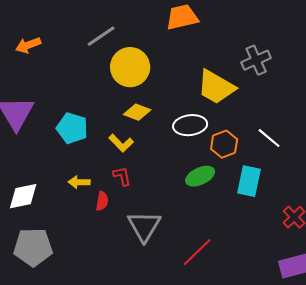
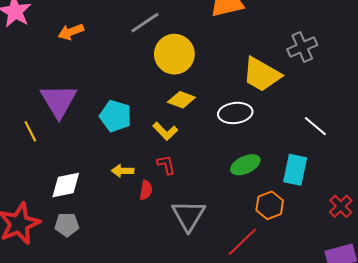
orange hexagon: (224, 144) -> (270, 205), moved
gray pentagon: (33, 247) -> (67, 225), moved, size x0.6

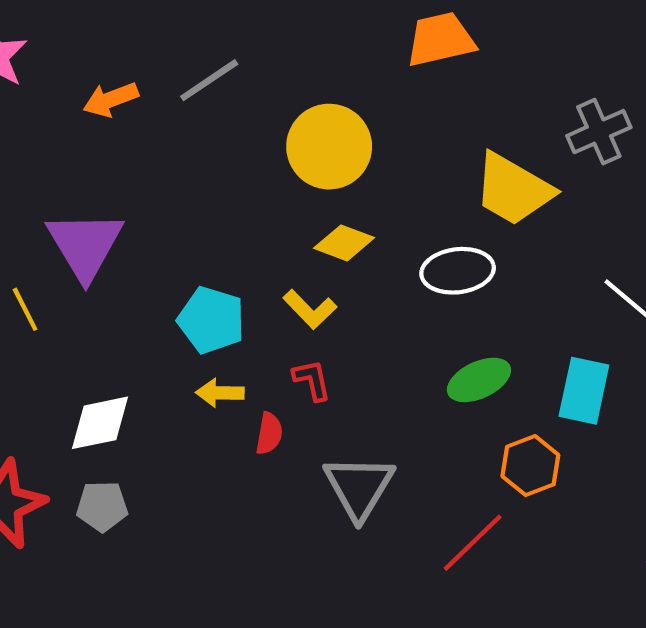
gray line: (145, 23) -> (209, 80), moved
cyan pentagon: (116, 116) -> (211, 320), moved

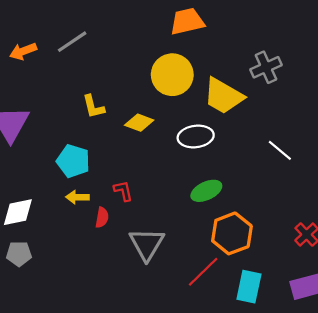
yellow circle: (329, 147) -> (172, 75), moved
yellow L-shape: (310, 309) -> (93, 107), moved, turned 30
cyan rectangle: (584, 391) -> (249, 287), moved
orange hexagon: (530, 466) -> (232, 233), size x1.4

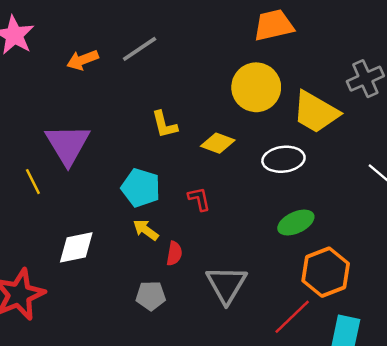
red L-shape: (123, 191) -> (199, 199), moved
yellow arrow: (77, 197) -> (146, 230), turned 35
gray pentagon: (19, 254) -> (151, 296), moved

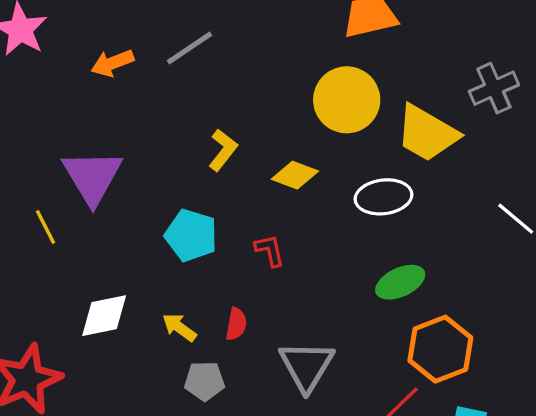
yellow L-shape: (164, 125) -> (223, 150), turned -128
yellow arrow: (146, 230) -> (179, 327), moved

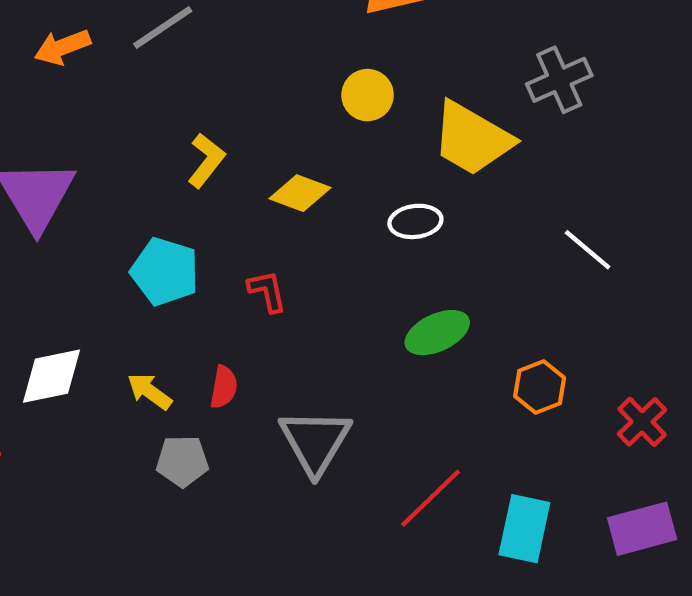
yellow circle: (347, 100) -> (368, 95), size x0.6
white ellipse: (383, 197) -> (415, 221), size x0.7
orange hexagon: (440, 349) -> (540, 387), moved, size x0.6

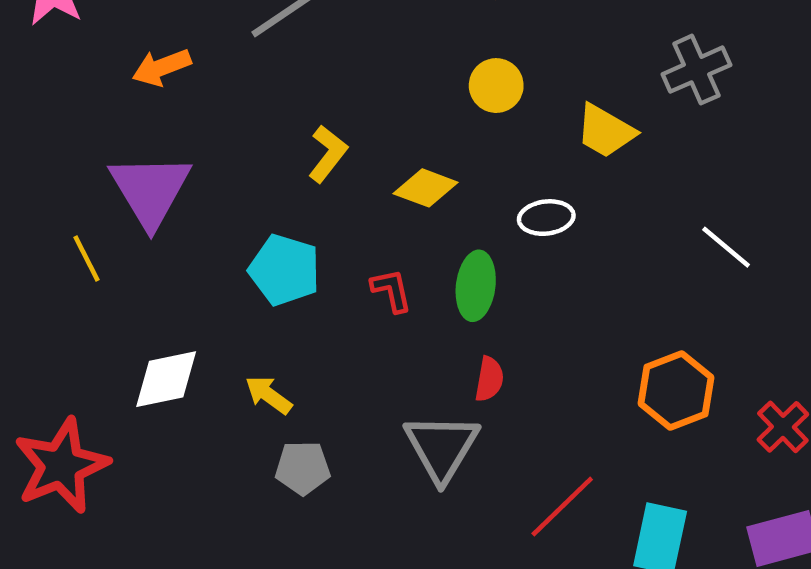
orange arrow: (62, 47) -> (162, 67), moved
yellow trapezoid: (472, 139) -> (605, 131), size x0.7
green ellipse: (437, 333) -> (476, 286), moved, turned -58
red semicircle: (224, 387) -> (489, 379), moved
orange hexagon: (540, 387) -> (676, 390), size x1.4

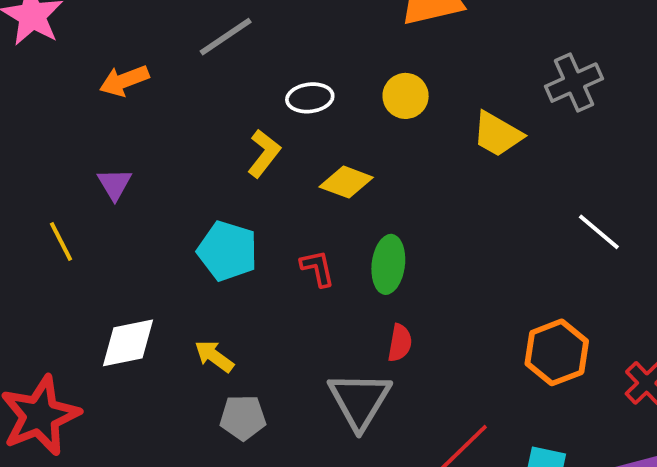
purple triangle: (150, 190) -> (115, 184), size x0.5
white ellipse: (546, 218) -> (310, 98), moved

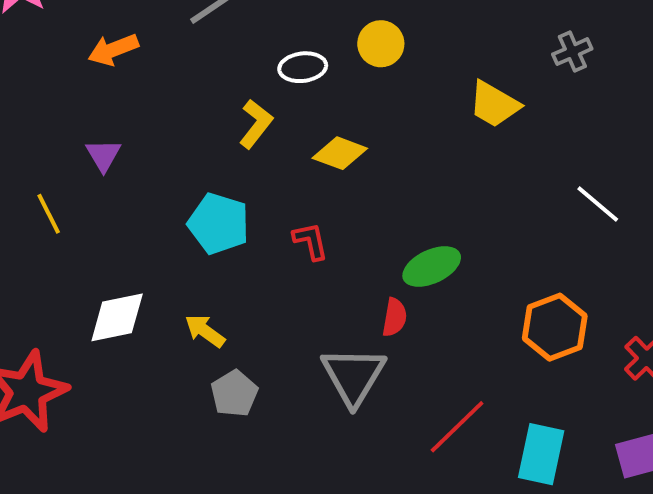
gray cross: (574, 83) -> (572, 52), size x0.7
yellow circle: (406, 96) -> (381, 44), moved
green ellipse: (388, 264) -> (432, 267), moved, turned 58
gray pentagon: (243, 418) -> (234, 394), turned -30

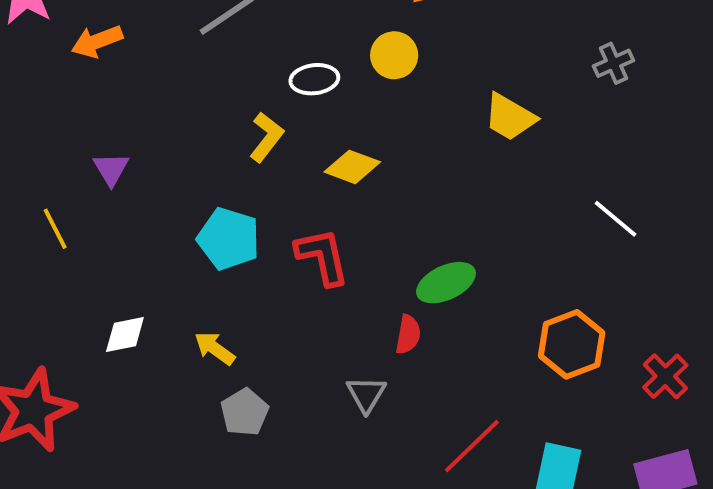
orange arrow: (113, 50) -> (97, 41), moved
gray cross: (572, 52) -> (613, 63), moved
red L-shape: (310, 241) -> (322, 257), size x1.5
white diamond: (117, 317) -> (125, 334), size x0.7
gray triangle: (353, 376) -> (366, 394), size x0.6

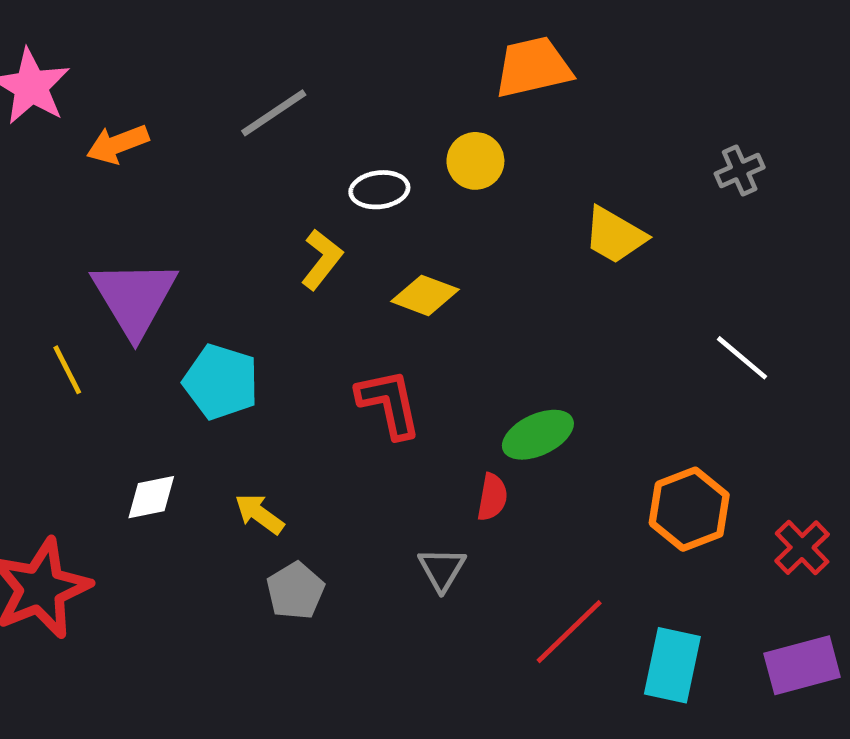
purple triangle: (111, 169) -> (134, 298), size x2.0
cyan pentagon: (229, 239) -> (221, 382), moved

